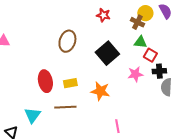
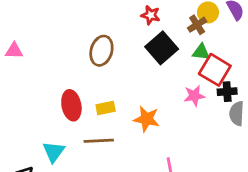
brown cross: (137, 22) -> (197, 25), turned 32
black square: (107, 53) -> (162, 48), moved
red square: (150, 55) -> (215, 70), size x1.6

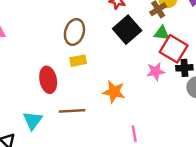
yellow rectangle: (106, 108) -> (78, 61), moved

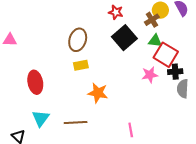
red ellipse: (48, 80) -> (35, 82), moved
orange star: (114, 92) -> (98, 93), moved
brown line: (72, 111) -> (76, 123), moved

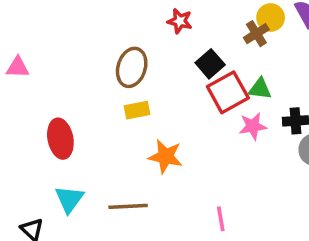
red star: (116, 12) -> (180, 21), moved
black square: (124, 38) -> (210, 64), size x0.7
green triangle: (155, 41) -> (260, 89), moved
red square: (166, 55) -> (228, 92), moved, turned 30

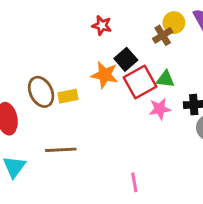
brown ellipse: (132, 67) -> (41, 92), moved, turned -44
orange star: (165, 156) -> (105, 75), moved
brown line: (128, 206) -> (61, 150), moved

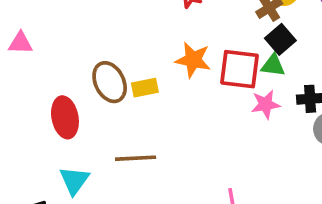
black square: (126, 59) -> (280, 39), moved
red square: (140, 82) -> (240, 69), turned 36

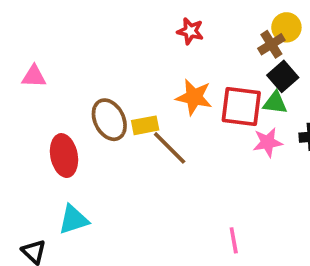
pink triangle: (20, 43) -> (34, 76), moved
brown line: (136, 158) -> (170, 148), moved, turned 48
cyan triangle: (74, 180) -> (73, 220), turned 36

